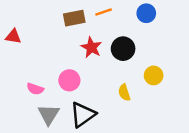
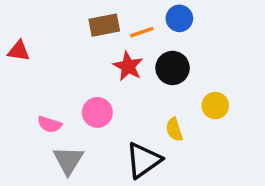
orange line: (104, 12) -> (142, 32), moved
blue circle: (146, 13) -> (179, 18), moved
black triangle: (83, 115) -> (143, 160), moved

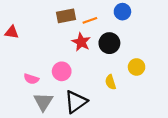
blue circle: (179, 18) -> (122, 12), moved
black triangle: (143, 160) -> (76, 102), moved

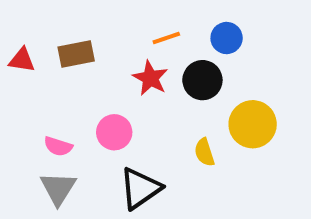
blue circle: (122, 12) -> (227, 38), moved
brown rectangle: (66, 16) -> (76, 54), moved
yellow circle: (137, 67) -> (253, 124), size x1.5
gray triangle: (43, 102) -> (58, 188), moved

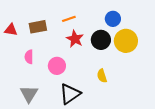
orange line: (166, 38) -> (69, 19), moved
yellow circle: (253, 124) -> (126, 41), moved
pink semicircle: (58, 146) -> (29, 57), moved, turned 72

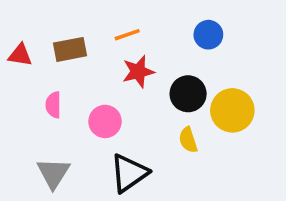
red star: (75, 39) -> (138, 72), turned 30
black circle: (101, 40) -> (188, 94), moved
yellow circle: (126, 41) -> (232, 110), moved

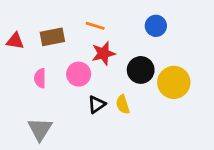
orange line: (127, 35) -> (95, 26), turned 36
pink circle: (105, 121) -> (79, 74), moved
yellow semicircle: (188, 140) -> (123, 104), moved
black triangle: (129, 173) -> (97, 104), moved, size x0.6

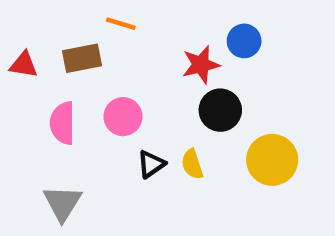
orange line: (95, 26) -> (121, 24), moved
red star: (103, 53) -> (201, 65), moved
pink semicircle: (40, 78) -> (62, 123), size x1.4
yellow circle: (174, 82) -> (272, 160), moved

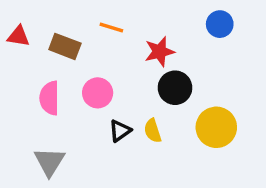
orange line: (121, 24) -> (111, 28), moved
blue circle: (244, 41) -> (220, 24), moved
brown rectangle: (82, 58) -> (65, 46), turned 32
red triangle: (24, 65) -> (18, 36), moved

